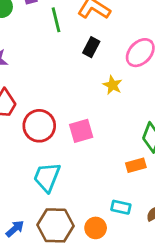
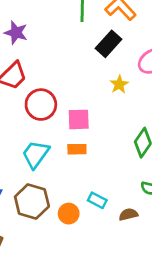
black rectangle: (91, 47) -> (109, 44), size x1.4
orange rectangle: (136, 165) -> (77, 149), moved

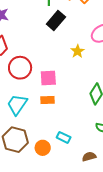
black rectangle: (109, 44) -> (56, 20), moved
brown semicircle: (128, 214) -> (89, 157), moved

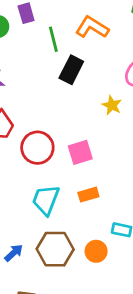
orange rectangle: (48, 100) -> (88, 195), moved

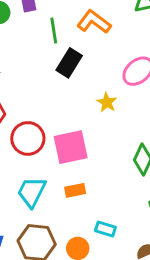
pink square: (80, 152) -> (71, 147), size x1.4

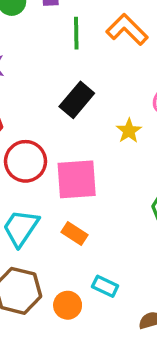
black rectangle: (69, 63) -> (77, 100), moved
orange rectangle: (75, 190) -> (75, 233), turned 36

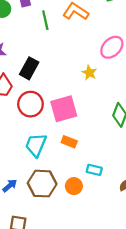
black rectangle: (77, 100) -> (29, 68), moved

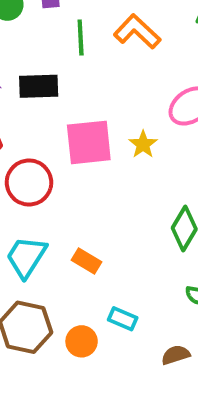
black rectangle: (29, 68) -> (39, 86), moved, turned 50
pink square: (64, 109) -> (89, 142), moved

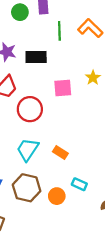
pink square: (89, 142) -> (63, 88), size x0.7
yellow star: (143, 144) -> (93, 78), moved

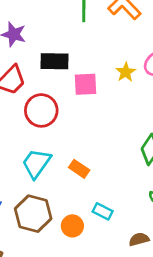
black rectangle: (36, 57) -> (55, 61), moved

